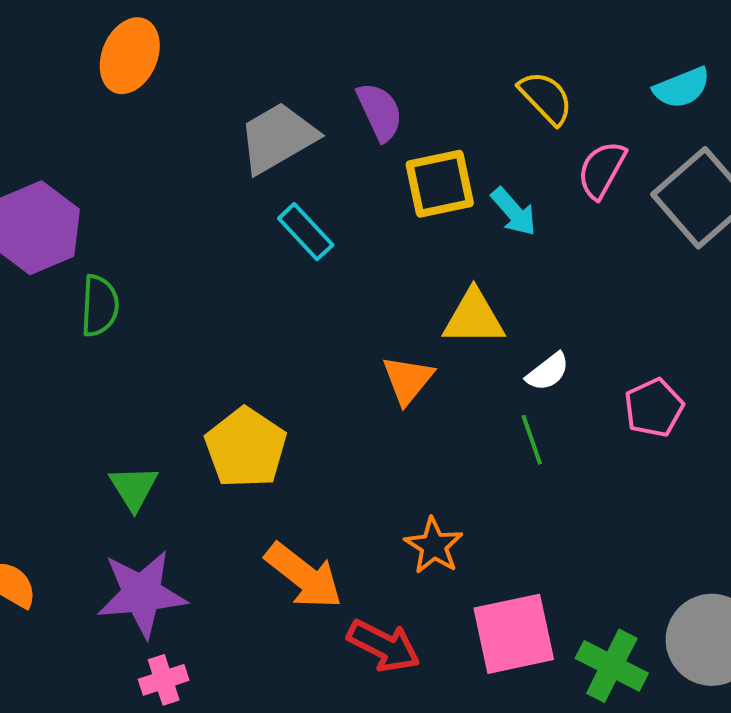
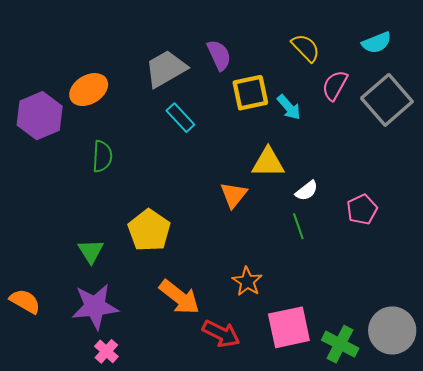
orange ellipse: (130, 56) -> (89, 90), moved, turned 36
green semicircle: (100, 306) -> (102, 156), moved
pink cross: (164, 680) -> (106, 351), turned -30

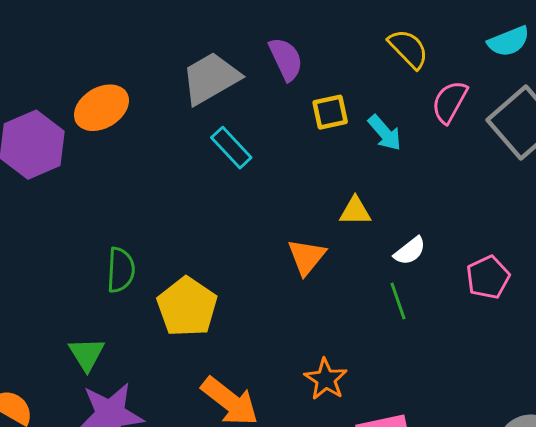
yellow square: (250, 93) -> (330, 112), size x0.7
green semicircle: (102, 156) -> (121, 270), moved
yellow triangle: (268, 163) -> (355, 211), size x0.7
green triangle: (91, 251) -> (87, 354), moved

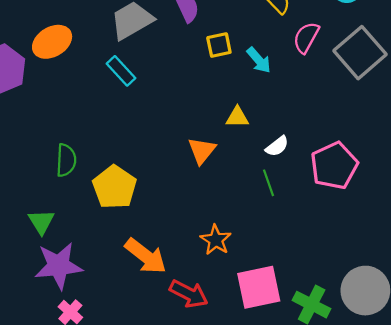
cyan rectangle: (231, 148) -> (121, 71), moved
pink pentagon: (488, 277) -> (334, 166), size x1.5

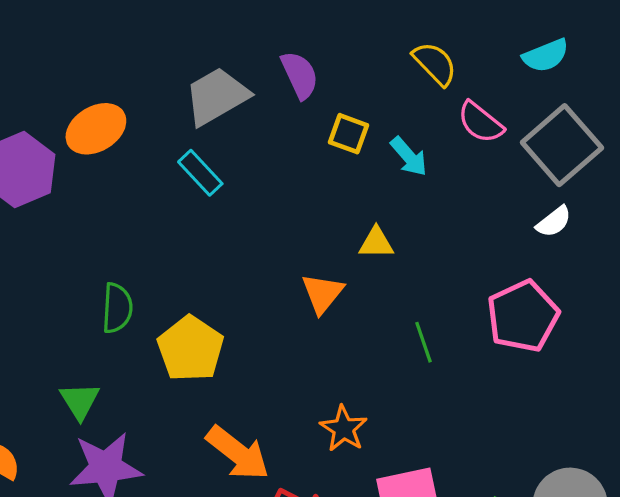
pink semicircle: (306, 37) -> (480, 122), turned -80
yellow square: (219, 45) -> (349, 134), turned 32
white semicircle: (277, 146) -> (554, 222), moved

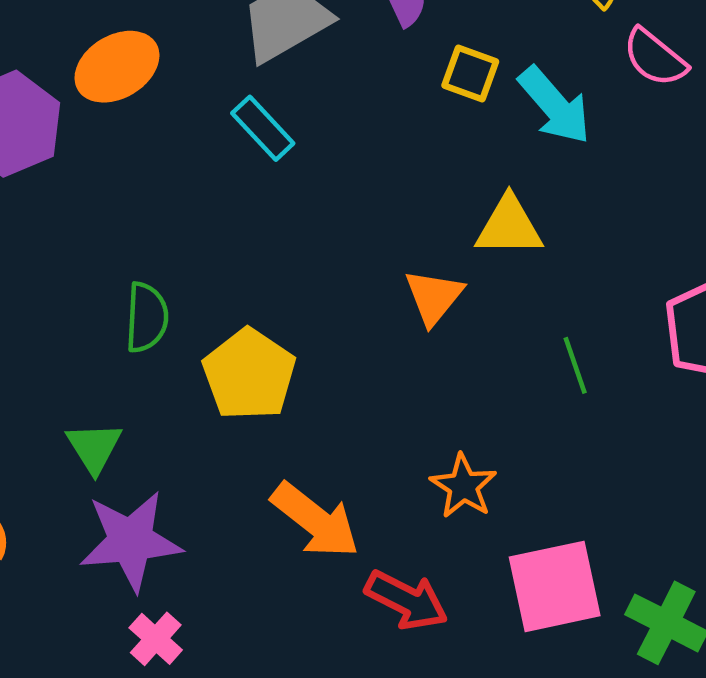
cyan arrow: (409, 156) -> (555, 105), size x1.4
yellow triangle: (376, 243) -> (509, 226), size x1.4

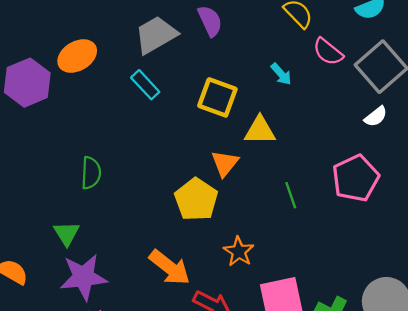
yellow square: (470, 74) -> (217, 97), moved, size x1.5
cyan arrow: (555, 105) -> (281, 74), size x0.6
yellow pentagon: (249, 374) -> (196, 199), moved

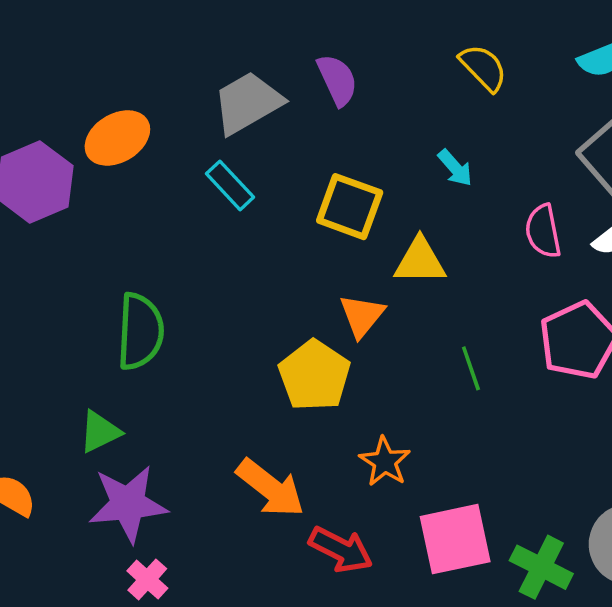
pink semicircle: (328, 52) -> (543, 231), moved, turned 40
green semicircle: (91, 173) -> (140, 331), size x1.4
green triangle: (67, 233) -> (100, 432), turned 36

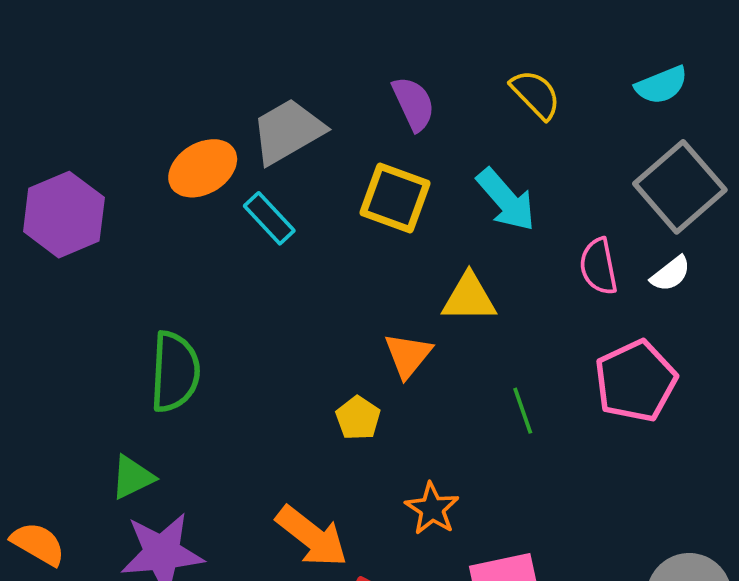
purple semicircle: (337, 80) -> (414, 104), moved
orange ellipse: (117, 138) -> (203, 168), moved
cyan arrow: (455, 168) -> (506, 200), size x1.6
yellow square: (350, 207) -> (395, 198), moved
yellow pentagon: (314, 375) -> (358, 418), size x0.6

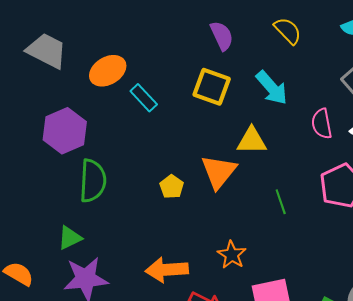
gray trapezoid: (288, 131) -> (47, 51), moved, turned 57
purple hexagon: (64, 215) -> (65, 131), moved
orange triangle: (408, 355) -> (219, 172), size x1.4
yellow pentagon: (358, 418) -> (172, 187), moved
orange arrow: (312, 536) -> (167, 270), turned 138

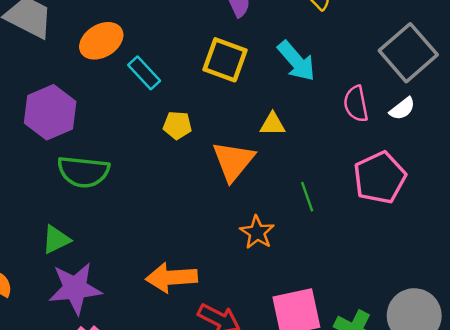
yellow triangle: (252, 141) -> (273, 124), size x0.7
green semicircle: (93, 181) -> (83, 172), turned 93
yellow pentagon: (172, 187) -> (177, 125), moved, turned -30
orange star: (232, 255) -> (257, 232), moved

